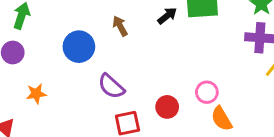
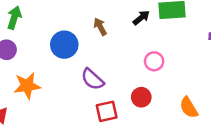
pink circle: (207, 92) -> (154, 61), moved
orange star: (36, 94) -> (27, 86), size x1.5

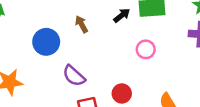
pink circle: (154, 61) -> (146, 49), moved

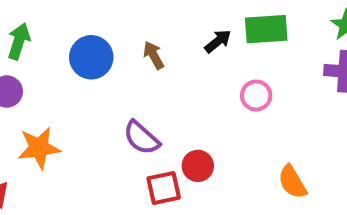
blue circle: (46, 42) -> (91, 57), moved
red circle: (122, 93) -> (198, 166), moved

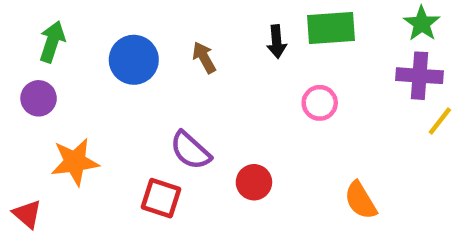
black arrow: (218, 41) -> (277, 42), turned 124
red square: (164, 188) -> (161, 198), moved, turned 30

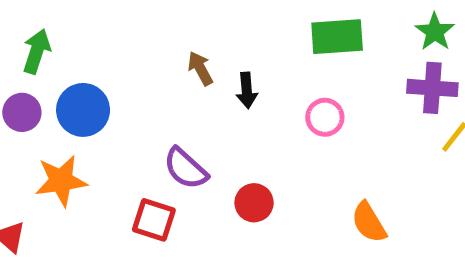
black arrow: (277, 42) -> (247, 90), moved
blue circle: (134, 60) -> (83, 110), moved

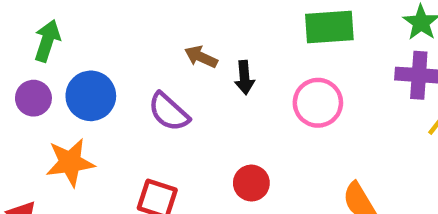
brown arrow: (200, 68) -> (201, 57), turned -36
pink circle: (325, 117) -> (318, 103), size x1.4
purple semicircle: (186, 169) -> (169, 112), moved

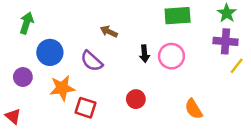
black arrow: (244, 78) -> (144, 54), moved
purple circle: (33, 98) -> (23, 77), moved
orange star: (70, 162) -> (62, 88), moved

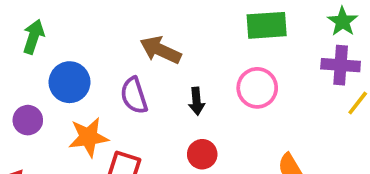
brown arrow: (109, 32) -> (161, 50), size x1.5
black arrow: (144, 54) -> (197, 101), moved
purple semicircle: (92, 61) -> (134, 95), turned 30

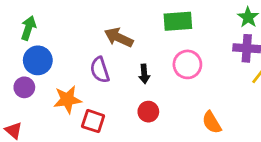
green rectangle: (267, 25) -> (178, 21), moved
blue circle: (70, 82) -> (38, 60), moved

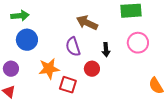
green arrow: (28, 28) -> (20, 16), turned 66
purple circle: (24, 87) -> (11, 69), moved
red circle: (148, 112) -> (92, 69), moved

